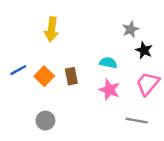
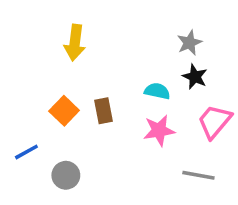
black star: (144, 50) -> (195, 77), moved
blue line: (18, 70) -> (26, 152), moved
pink star: (110, 90) -> (159, 130), turned -30

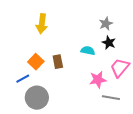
pink star: (159, 130) -> (98, 80), moved
blue line: (26, 152) -> (23, 79), moved
gray circle: (66, 175) -> (37, 98), size x1.5

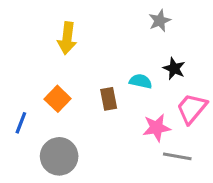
gray star: (106, 24) -> (160, 21), moved
brown rectangle: (58, 62) -> (109, 99), moved
blue line: (23, 79) -> (21, 123), moved, turned -40

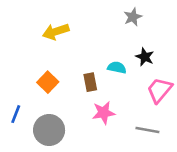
yellow arrow: (67, 38) -> (56, 32), turned 65
blue line: (21, 123) -> (16, 114), moved
pink star: (157, 128) -> (104, 113), moved

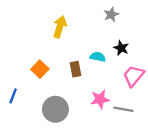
yellow arrow: (56, 32) -> (60, 27), moved, turned 125
pink star: (104, 113) -> (100, 99), moved
gray circle: (49, 130) -> (55, 109), moved

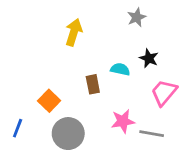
orange square: (40, 69) -> (49, 101), moved
blue line: (13, 96) -> (18, 128), moved

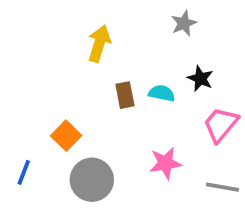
brown rectangle: (93, 84) -> (125, 95), moved
gray line: (152, 134) -> (222, 187), moved

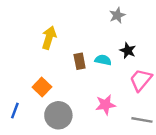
yellow arrow: (99, 44) -> (49, 38), moved

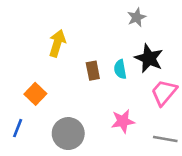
black star: (128, 51) -> (149, 58), size x1.5
cyan semicircle: (103, 60) -> (120, 69), turned -112
orange square: (42, 87) -> (35, 94), moved

